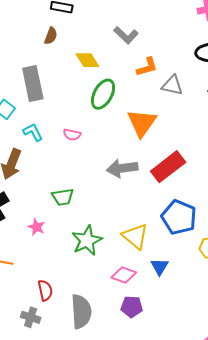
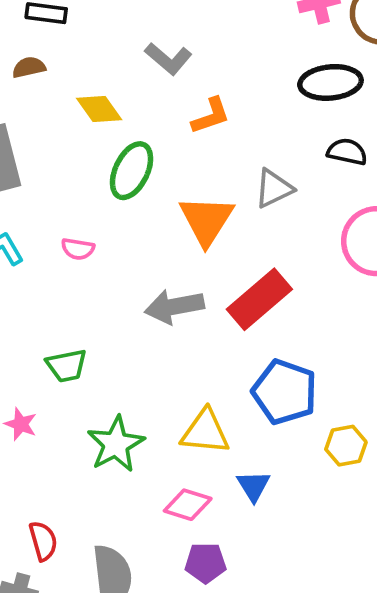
brown semicircle: (51, 36) -> (29, 67), turned -120
gray triangle: (172, 85) -> (274, 188), moved, turned -35
yellow triangle: (135, 236) -> (205, 432), turned -32

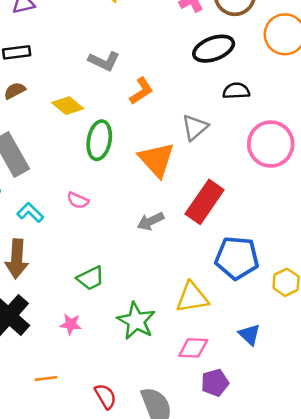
pink semicircle: (78, 249) -> (78, 200), turned 30
gray arrow: (174, 307) -> (150, 221), size x0.7
blue triangle: (253, 486) -> (249, 335), moved

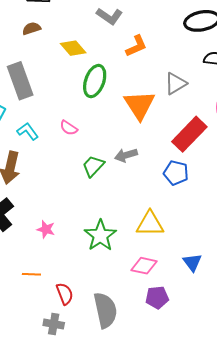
red rectangle: (205, 202) -> (189, 134), moved
blue pentagon: (237, 258) -> (176, 173), moved, size x0.7
green trapezoid: (91, 278) -> (93, 166), moved, turned 150
orange line: (46, 379) -> (31, 274), moved

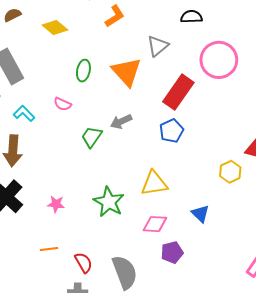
green ellipse: (95, 81) -> (83, 71), moved, size x0.7
blue pentagon: (176, 173) -> (171, 131), turned -30

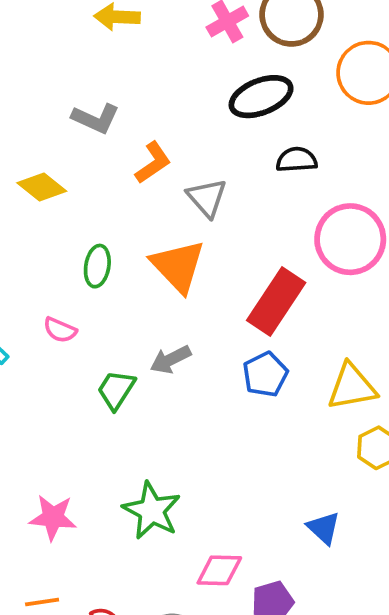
gray triangle: (158, 46) -> (207, 198), moved, turned -30
yellow triangle: (154, 183) -> (352, 387), moved
pink star: (56, 204) -> (53, 517), size x1.4
pink diamond: (155, 224) -> (219, 570), moved

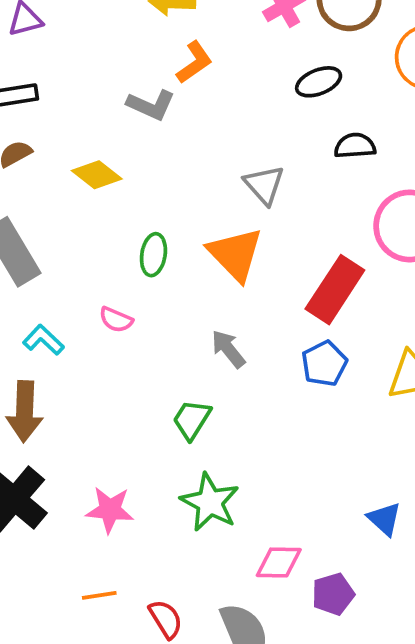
black ellipse: (261, 97) -> (319, 82), size x0.7
orange L-shape: (153, 163) -> (194, 62), moved
gray arrow: (171, 359) -> (228, 349), turned 78
green trapezoid: (116, 390) -> (192, 420), moved

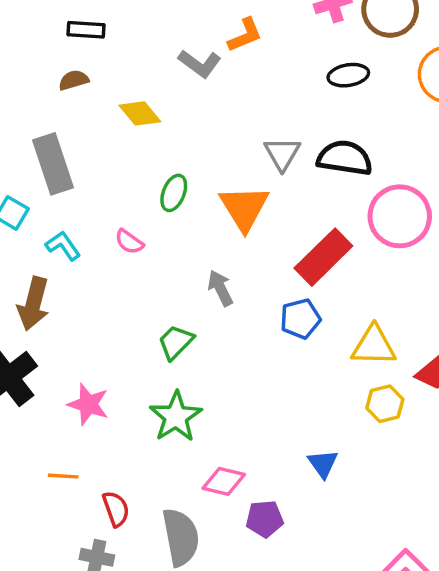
black semicircle: (355, 146) -> (345, 158), moved, size x1.5

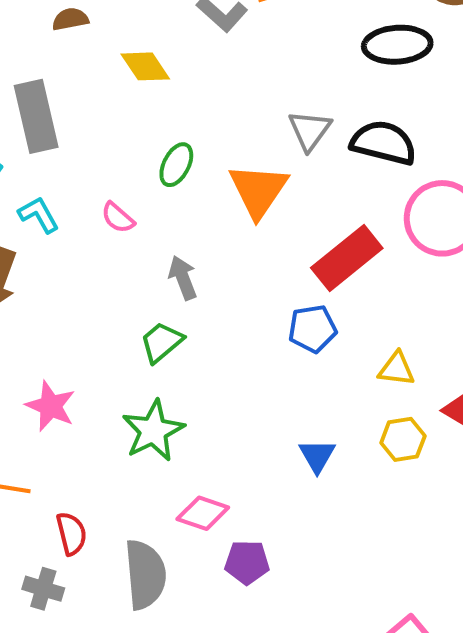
black ellipse: (348, 75) -> (397, 45), size x1.4
gray arrow: (220, 288) -> (183, 278), moved
yellow triangle: (374, 346) -> (397, 369), size x0.7
blue triangle: (323, 464) -> (317, 456), moved

